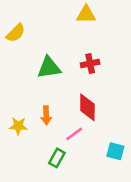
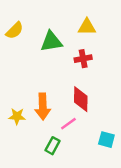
yellow triangle: (86, 14) -> (87, 27), moved
green triangle: (49, 68) -> (51, 42), moved
orange arrow: (46, 115) -> (43, 106), size x1.5

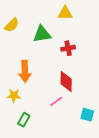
yellow triangle: (87, 27) -> (65, 13), moved
orange arrow: (43, 106) -> (25, 71), moved
green rectangle: (53, 146) -> (24, 120), moved

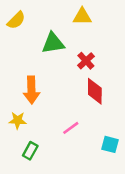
yellow semicircle: (12, 25) -> (16, 20), moved
red cross: (68, 48) -> (86, 61), turned -32
red diamond: (66, 81) -> (95, 91), moved

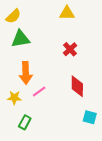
green triangle: (53, 43) -> (21, 39), moved
red diamond: (95, 91) -> (77, 86), moved
pink line: (71, 128) -> (39, 91), moved

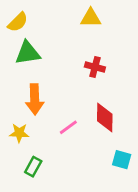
red cross: (70, 49) -> (95, 67), turned -32
pink line: (39, 91) -> (68, 127), moved

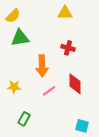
orange arrow: (35, 99) -> (42, 66), moved
yellow star: (19, 133) -> (14, 87), moved
cyan square: (122, 160) -> (82, 126), moved

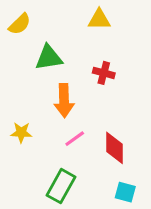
green triangle: (20, 38) -> (49, 58), moved
red diamond: (75, 84) -> (114, 148), moved
green rectangle: (24, 119) -> (61, 186), moved, size x1.5

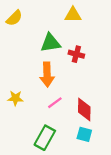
green triangle: (49, 58) -> (50, 43), moved
cyan square: (125, 192) -> (84, 134), moved

